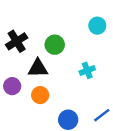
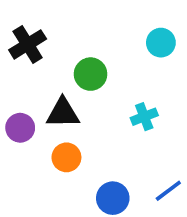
black cross: (17, 41) -> (28, 44), moved
purple circle: (12, 86) -> (20, 128), moved

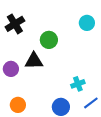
cyan cross: (144, 117) -> (78, 84), moved
orange circle: (66, 157) -> (18, 105), moved

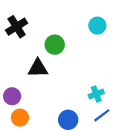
purple circle: (11, 69) -> (12, 96), moved
cyan cross: (78, 84) -> (96, 94), moved

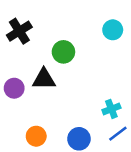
purple circle: (12, 96) -> (14, 88), moved
orange circle: (20, 118) -> (36, 136), moved

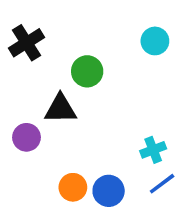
purple circle: (14, 88) -> (26, 137), moved
orange circle: (36, 136) -> (73, 187), moved

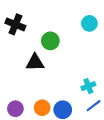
black cross: (26, 43) -> (15, 24), turned -36
purple circle: (26, 137) -> (15, 109), moved

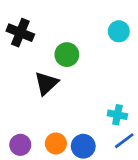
black triangle: (35, 62) -> (46, 83), turned -42
cyan cross: (88, 86) -> (117, 115), turned 32

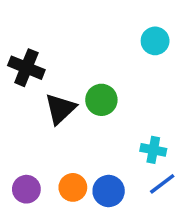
black cross: (20, 33) -> (26, 68), moved
green circle: (67, 55) -> (101, 100), moved

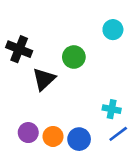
green circle: (101, 100) -> (74, 57), moved
purple circle: (26, 189) -> (28, 133), moved

